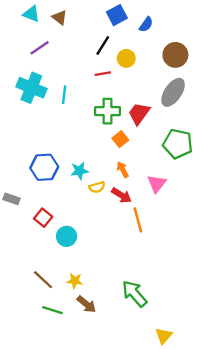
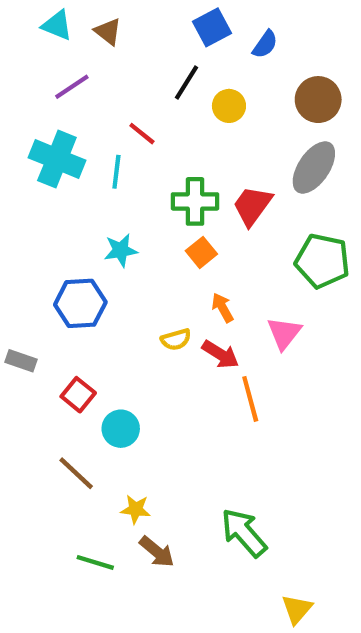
red line: (103, 74) -> (142, 134), moved, turned 49
orange square: (120, 139) -> (201, 252), moved
cyan star: (79, 171) -> (121, 250), moved
brown line: (43, 280) -> (76, 473), moved

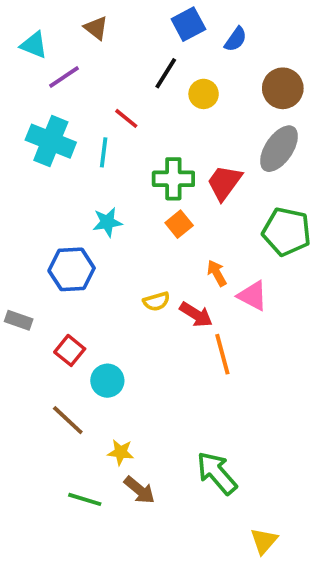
cyan triangle: (57, 25) -> (34, 45), moved
orange arrow: (223, 308) -> (217, 273), moved
pink triangle: (284, 333) -> (253, 296), turned -40

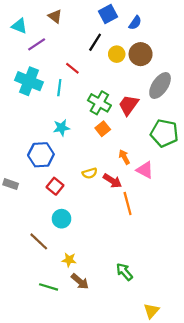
brown circle: (283, 88) -> (141, 54), moved
green cross: (173, 179) -> (99, 103), turned 30
red square: (70, 350) -> (55, 186), moved
green arrow: (217, 473) -> (124, 272), size x0.7

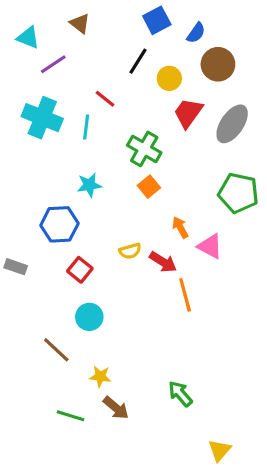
brown circle: (141, 54) -> (218, 64), moved
red trapezoid: (129, 105) -> (188, 113), moved

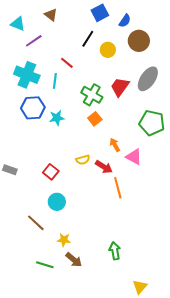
red trapezoid: (188, 113) -> (120, 87), moved
blue hexagon: (59, 224) -> (33, 108), moved
green arrow: (180, 394) -> (115, 251), turned 30

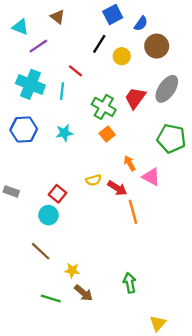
blue hexagon: (33, 108) -> (24, 129), moved
cyan circle: (57, 202) -> (48, 215), moved

